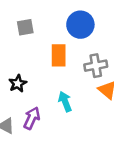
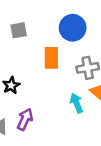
cyan arrow: (65, 101) -> (76, 103), moved

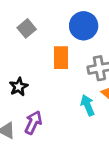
gray square: (19, 30) -> (27, 28), turned -30

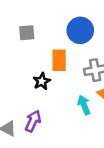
gray square: (27, 28) -> (27, 33), turned 35
black star: (19, 87) -> (42, 81), moved

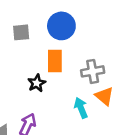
blue circle: (80, 30) -> (61, 26), moved

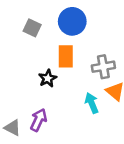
gray square: (21, 32) -> (32, 28), turned 30

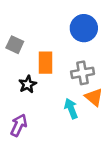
blue circle: (72, 21) -> (84, 28), moved
gray square: (32, 28) -> (15, 45), moved

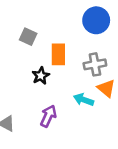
cyan arrow: (71, 109) -> (84, 100), turned -48
purple arrow: (19, 125) -> (48, 116), moved

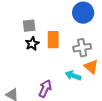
gray square: (28, 37) -> (29, 26), turned -32
black star: (41, 76) -> (32, 44), moved

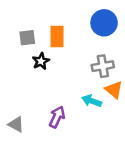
gray square: (29, 26) -> (27, 38), moved
orange rectangle: (53, 40) -> (57, 36), moved

